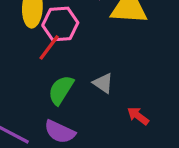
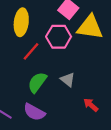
pink hexagon: (60, 24) -> (59, 37), moved

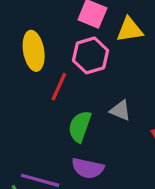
yellow triangle: (90, 27) -> (130, 30), size x0.7

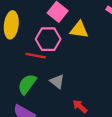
red line: (59, 87) -> (36, 56), moved, turned 60

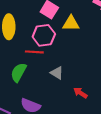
green semicircle: (27, 84) -> (19, 72), moved

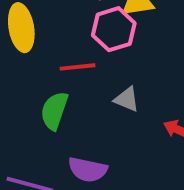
pink hexagon: (44, 35) -> (114, 29), moved

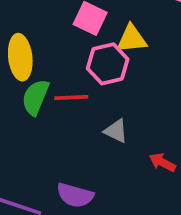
green semicircle: (54, 111) -> (35, 97), moved

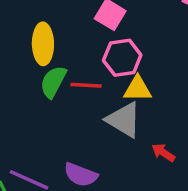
yellow triangle: (132, 39) -> (138, 89), moved
gray triangle: (116, 131) -> (124, 120), size x1.6

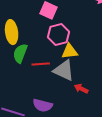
red line: (86, 85) -> (41, 64), moved
red arrow: (163, 153) -> (81, 89), moved

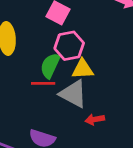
green semicircle: (20, 53) -> (50, 66), moved
red arrow: (81, 89) -> (95, 119), turned -40

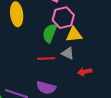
red line: (43, 83) -> (46, 58), moved
gray triangle: (73, 94) -> (68, 53), size x0.6

